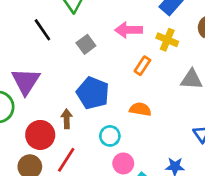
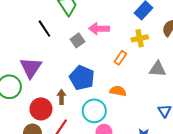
pink arrow: (129, 30) -> (99, 29), moved
yellow cross: (167, 40) -> (140, 38), turned -35
cyan circle: (110, 136) -> (94, 111), size x1.5

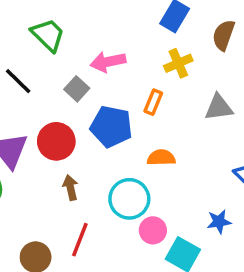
blue pentagon: (82, 78) -> (111, 126), moved
red circle: (41, 109) -> (56, 141), moved

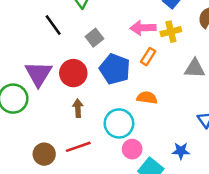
pink arrow: (108, 62) -> (143, 28), moved
red line: (80, 240) -> (78, 147), turned 40

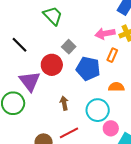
black line: (53, 25) -> (20, 45), moved
red circle: (73, 73) -> (52, 65), moved

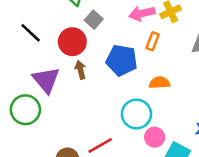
gray square: (69, 47) -> (94, 20), moved
red circle: (52, 65) -> (72, 42), moved
brown arrow: (64, 103) -> (81, 70), moved

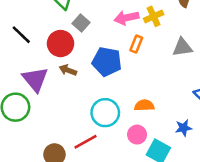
brown arrow: (81, 70) -> (68, 70), turned -56
orange semicircle: (160, 83) -> (144, 105), moved
cyan circle: (136, 114) -> (105, 113), moved

